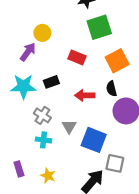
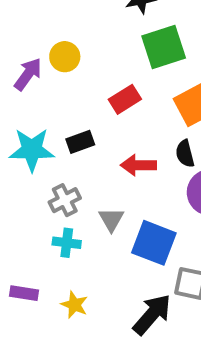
purple arrow: (28, 52) -> (28, 74), moved
red rectangle: (77, 57) -> (125, 99), turned -54
gray cross: (42, 115) -> (65, 200), turned 30
purple rectangle: (19, 169) -> (24, 293), turned -64

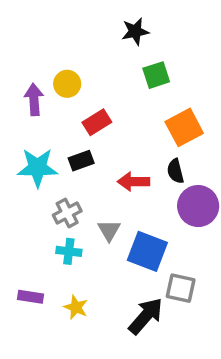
green square: (164, 47) -> (156, 75), size x0.7
purple arrow: (28, 74) -> (34, 100), turned -40
red rectangle: (125, 99) -> (97, 122), moved

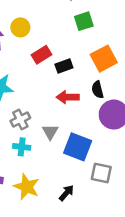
black rectangle: (81, 161) -> (64, 66), moved
yellow star: (76, 307) -> (27, 187), size x1.5
black arrow: (146, 316) -> (66, 193), moved, size x0.6

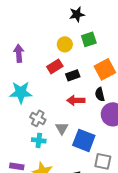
yellow circle: (20, 27) -> (65, 44), moved
gray cross: (20, 120) -> (38, 118), turned -35

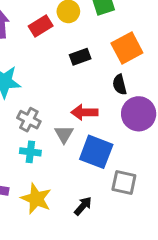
red rectangle: (55, 66) -> (41, 26), moved
red arrow: (76, 100) -> (84, 112), moved

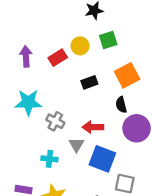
gray cross: (29, 120) -> (55, 121), moved

